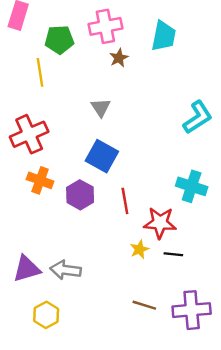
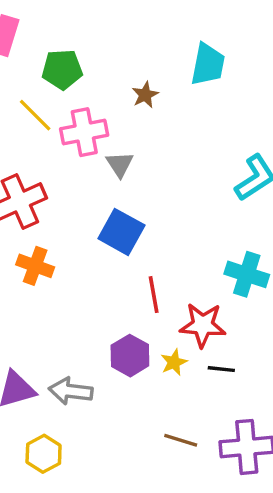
pink cross: (105, 26) -> (84, 132), moved
yellow line: (40, 72) -> (35, 115), turned -36
purple hexagon: (80, 195) -> (130, 356), moved

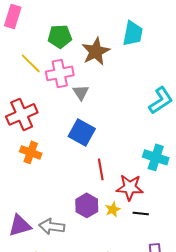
green pentagon: (62, 69) -> (60, 36), moved
brown star: (145, 95) -> (96, 51), size x1.8

